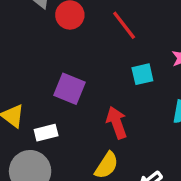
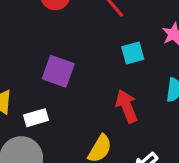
red arrow: (117, 123) -> (127, 106), moved

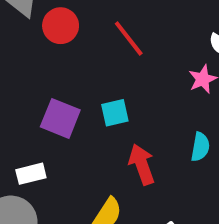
cyan square: (133, 53) -> (115, 113), moved

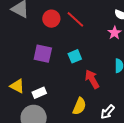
red circle: (61, 26) -> (51, 19), moved
purple square: (60, 118) -> (43, 54), moved

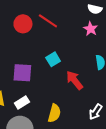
purple square: (43, 54) -> (22, 73), moved
yellow semicircle: (79, 106) -> (54, 113), moved

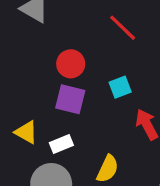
red circle: (23, 24) -> (71, 64), moved

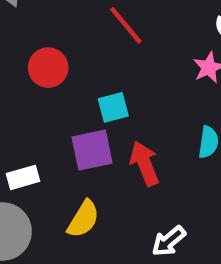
purple square: (70, 99) -> (92, 150), moved, turned -32

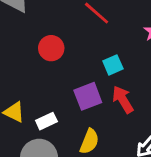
cyan square: (113, 107) -> (113, 65), moved

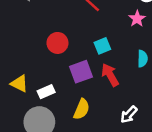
red circle: (51, 48) -> (57, 43), moved

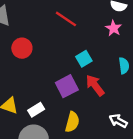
red circle: (57, 43) -> (22, 48), moved
white arrow: (129, 115) -> (118, 121), turned 84

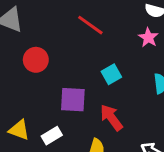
red arrow: (95, 85) -> (111, 118), moved
purple square: (67, 86) -> (73, 100), moved, turned 30

